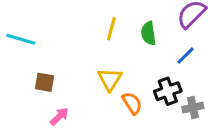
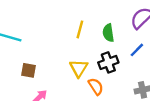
black cross: (168, 91) -> (108, 62), moved

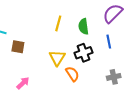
blue line: (137, 50) -> (109, 42), turned -56
brown square: (28, 70) -> (18, 47), moved

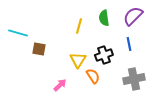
green semicircle: (83, 26) -> (104, 18), moved
gray cross: (114, 77) -> (134, 79), size x1.5
pink arrow: (23, 83) -> (60, 85), moved

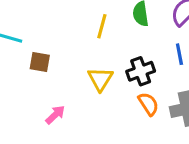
orange semicircle: (93, 76) -> (148, 104), moved
pink arrow: (60, 85) -> (55, 115), moved

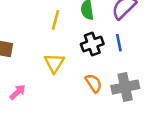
black cross: (141, 71) -> (92, 44), moved

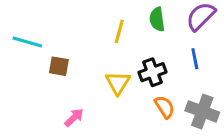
black cross: (92, 44) -> (152, 72), moved
gray cross: (125, 87) -> (202, 111), turned 32

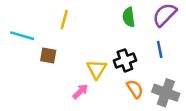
yellow line: (119, 31) -> (64, 20), moved
pink arrow: (74, 117) -> (80, 91), moved

